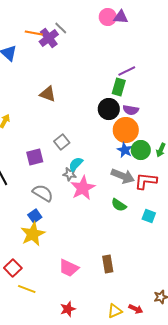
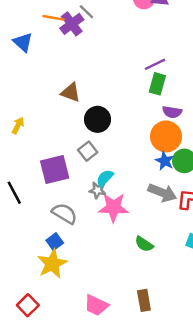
purple line: (127, 71) -> (155, 64), moved
black circle: (109, 109) -> (97, 119), moved
purple square: (35, 157) -> (55, 169), size x1.4
pink star: (83, 188) -> (113, 207), turned 30
green semicircle: (119, 205) -> (144, 244), moved

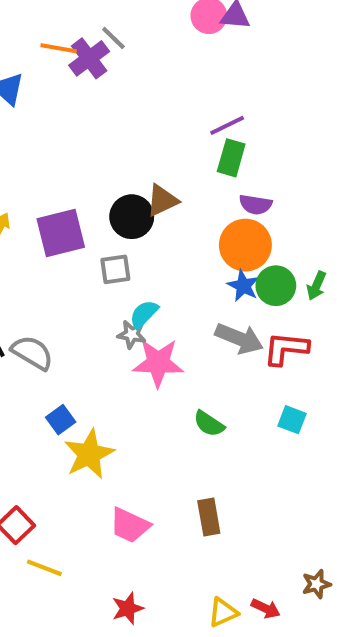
brown triangle: (71, 92) -> (162, 200), moved, turned -45
gray square: (88, 151) -> (115, 269), turned 30
purple square: (55, 169) -> (61, 233), moved
gray semicircle: (64, 214) -> (32, 353), moved
yellow star: (52, 264) -> (89, 454), moved

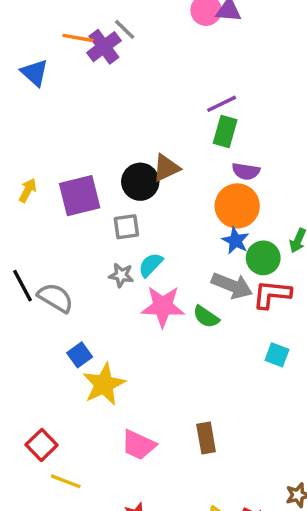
green circle: (276, 286) -> (263, 258), moved
gray star: (132, 334) -> (121, 275), moved
green semicircle: (209, 424) -> (206, 317), moved

